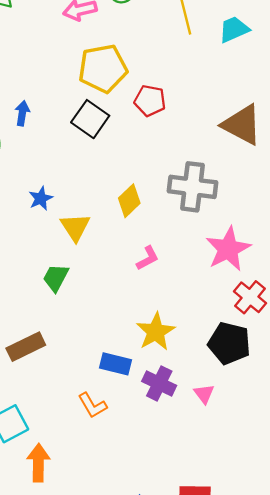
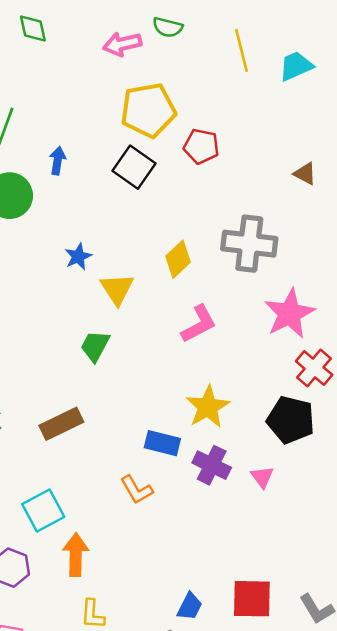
brown triangle: (242, 125) -> (305, 174), size x0.5
pink L-shape: (148, 258) -> (199, 324), size x1.4

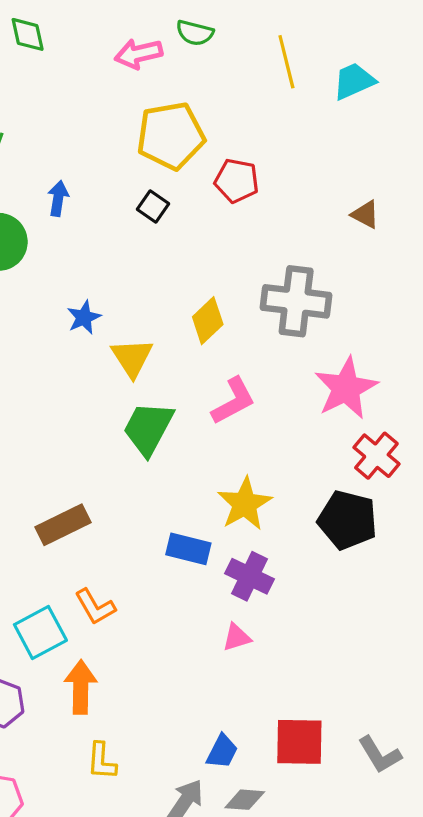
black square: (134, 167) -> (153, 206), size x0.6
green trapezoid: (95, 346) -> (148, 428), moved, size x1.4
pink triangle: (262, 477) -> (237, 637), moved, turned 50
orange L-shape: (137, 490) -> (95, 607), moved

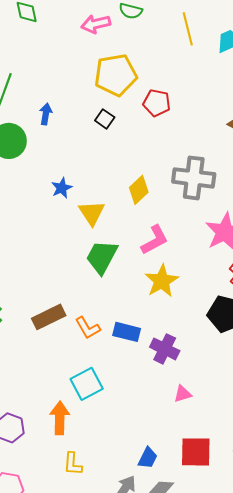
yellow star: (245, 504) -> (162, 281), moved
orange L-shape: (95, 607) -> (88, 328), moved
cyan square: (40, 633) -> (87, 384), moved
pink triangle: (237, 637) -> (183, 394), moved

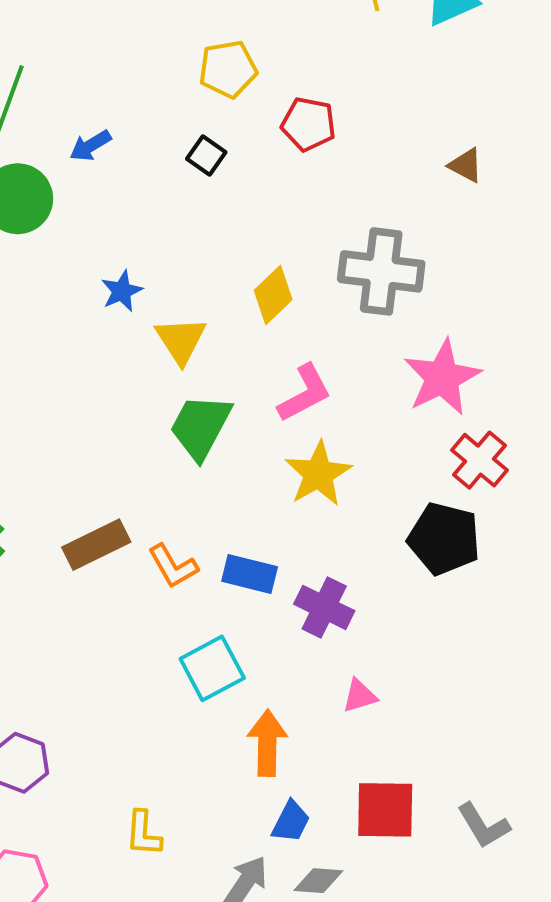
yellow pentagon: (116, 75) -> (228, 69), size x0.7
blue arrow: (46, 114) -> (90, 146), turned -130
cyan square: (87, 384) -> (212, 668), moved
orange arrow: (60, 418) -> (267, 743), moved

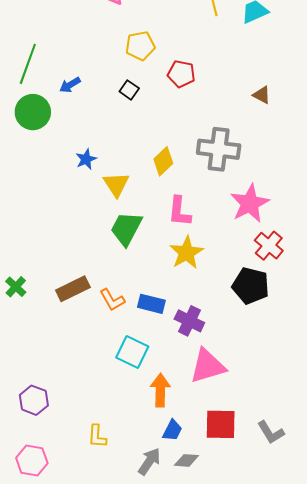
pink L-shape: (305, 393) -> (179, 211), turned 124
cyan square: (212, 668) -> (132, 352), turned -36
pink triangle: (360, 696) -> (208, 366), size x2.0

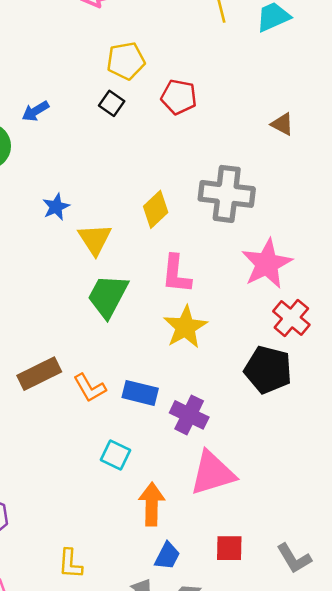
black square: (129, 90) -> (112, 103), moved
cyan square: (132, 352) -> (116, 455), size x0.7
red square: (221, 424) -> (229, 548), size x0.7

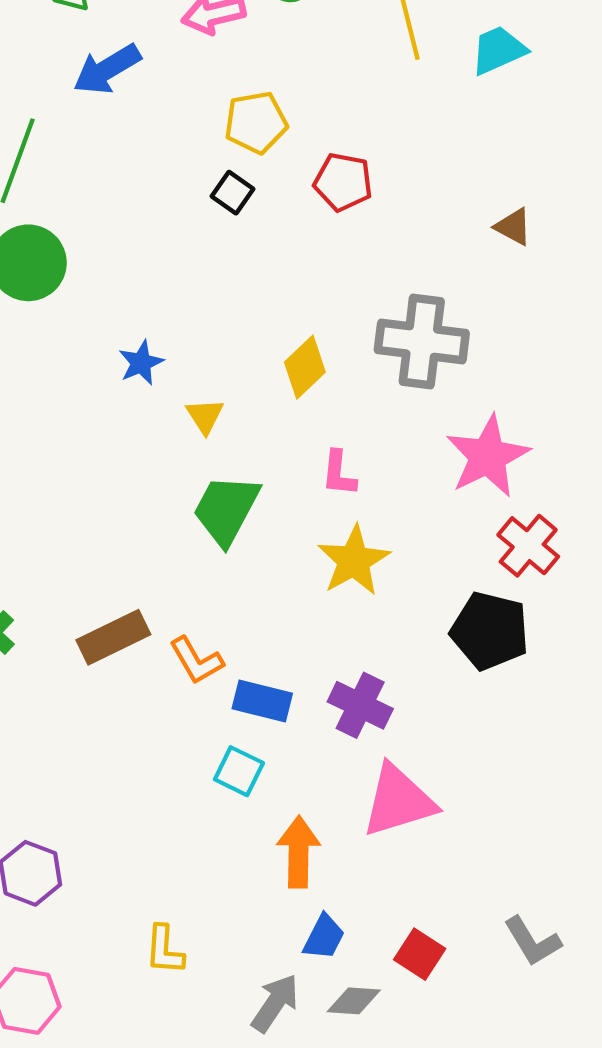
blue arrow: (35, 111) -> (107, 69), moved, size x1.5
yellow triangle: (95, 239) -> (205, 416), size x0.7
pink L-shape: (176, 274) -> (339, 473), size x0.7
blue rectangle: (140, 393) -> (262, 701), moved
red square: (229, 548) -> (420, 954), moved, turned 32

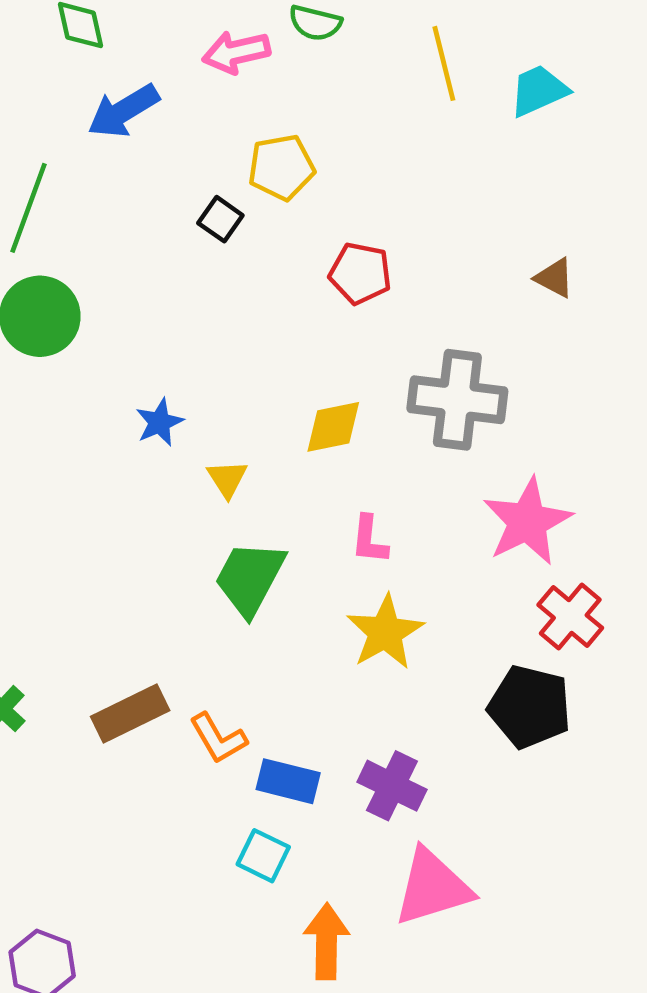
red pentagon: (343, 182) -> (360, 273), moved
black square: (233, 193) -> (220, 219), moved
yellow diamond: (305, 367) -> (333, 427), turned 32

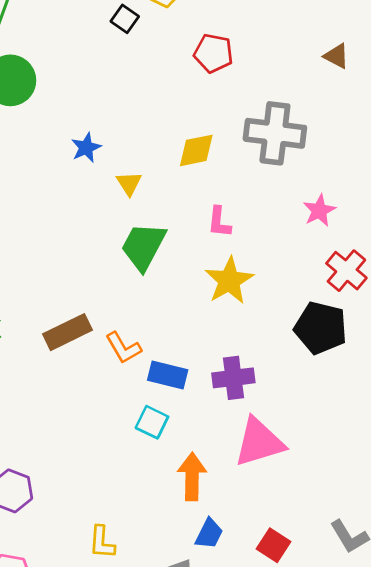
pink star: (527, 522) -> (319, 211), size x0.6
purple cross: (392, 786) -> (233, 378), turned -33

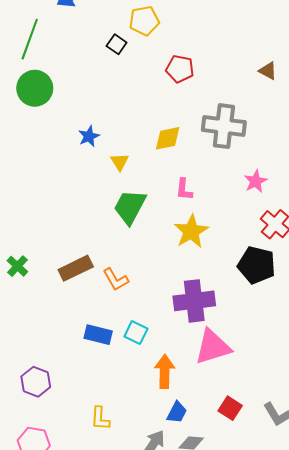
blue rectangle: (168, 375) -> (98, 335), moved
purple cross: (233, 378) -> (194, 301), size x1.4
red square: (274, 545) -> (230, 408), moved

